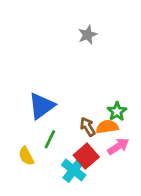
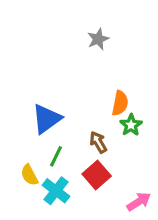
orange semicircle: (107, 127) -> (120, 103), moved, turned 110
pink arrow: (118, 146) -> (139, 202), moved
cyan cross: (74, 170) -> (56, 191), moved

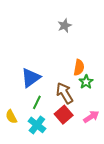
brown arrow: (98, 142) -> (65, 93), size x1.5
yellow semicircle: (29, 175) -> (11, 117), moved
pink arrow: (139, 202) -> (91, 117), moved

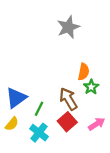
gray star: (65, 25) -> (68, 27), size x1.5
blue triangle: (31, 78) -> (16, 98), moved
yellow semicircle: (11, 117) -> (12, 124), turned -112

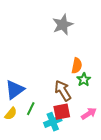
green line: (39, 109) -> (31, 109), moved
red square: (67, 122) -> (62, 112), turned 30
cyan cross: (39, 133) -> (53, 122), moved, turned 30

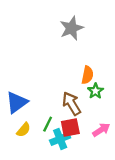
green line: (31, 109) -> (48, 124), moved
yellow semicircle: (11, 114) -> (24, 130), moved

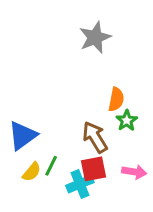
green line: (48, 124) -> (51, 166), moved
pink arrow: (101, 130) -> (134, 172), turned 42

